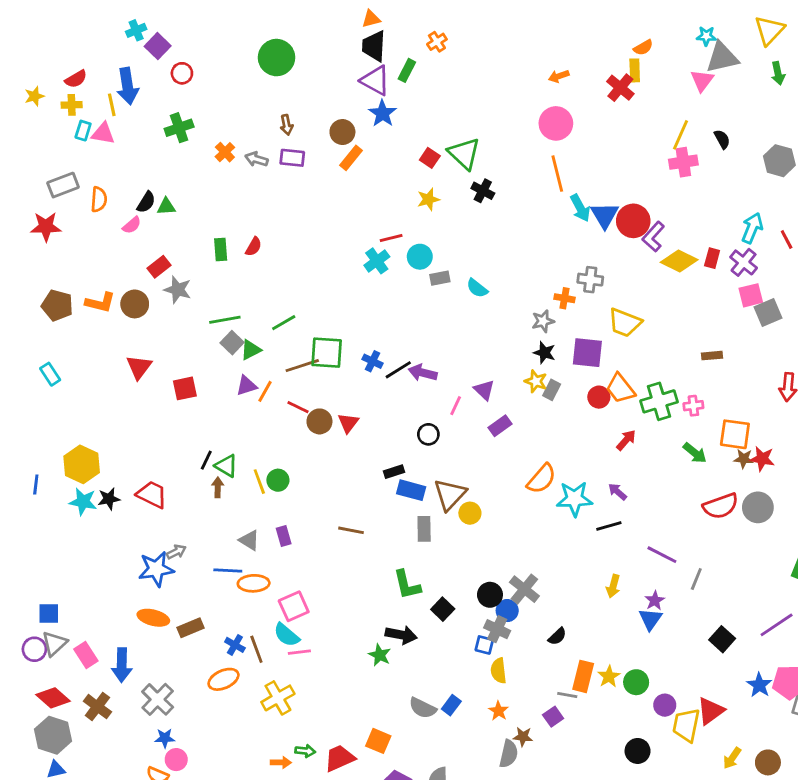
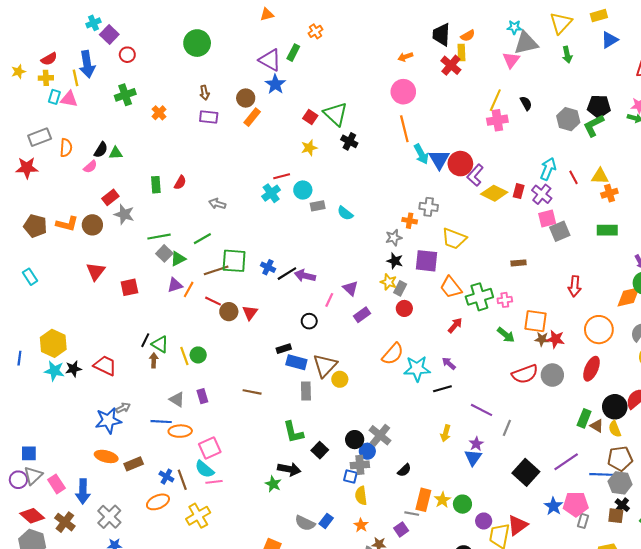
black trapezoid: (374, 46) -> (441, 35), moved
gray arrow: (256, 159) -> (217, 204), moved
red circle: (599, 397) -> (404, 308), moved
gray cross: (497, 629) -> (360, 465), turned -30
black square: (722, 639) -> (526, 472), size x1.4

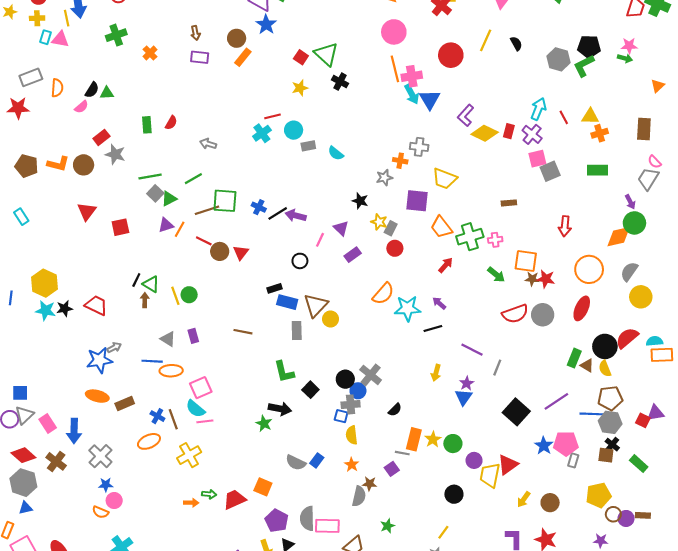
pink cross: (497, 120) -> (412, 76), moved
red circle: (460, 164) -> (451, 55), moved
black star: (395, 261) -> (360, 201), moved

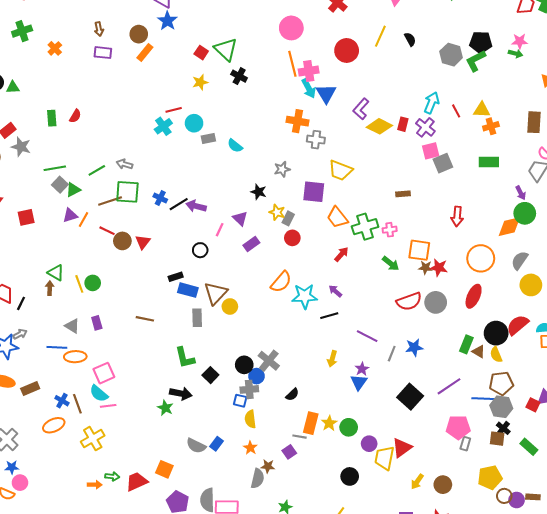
gray arrow: (208, 144) -> (124, 164), moved
orange cross: (400, 161) -> (297, 121), moved, size x1.5
black line: (136, 280) -> (21, 303), moved
blue star: (544, 446) -> (414, 347), moved, turned 30

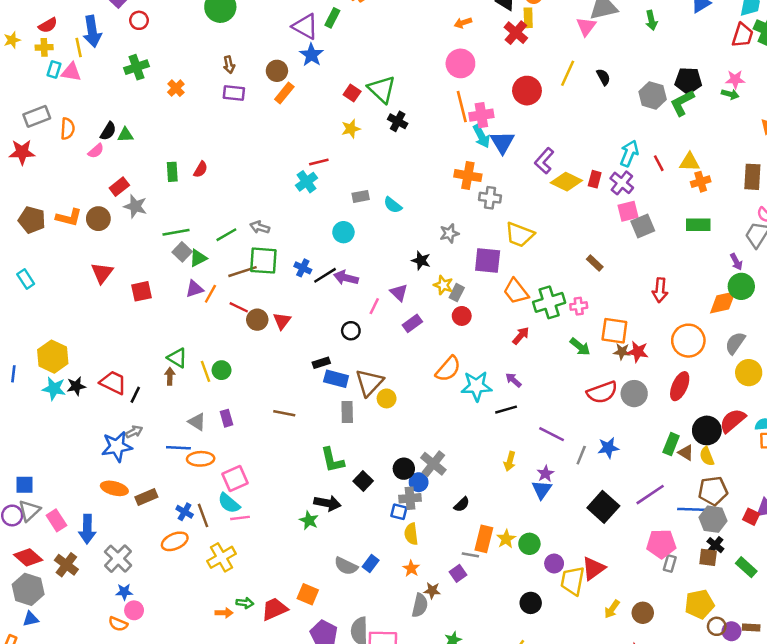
cyan circle: (194, 123) -> (343, 232), moved
brown rectangle: (403, 194) -> (595, 263), turned 48

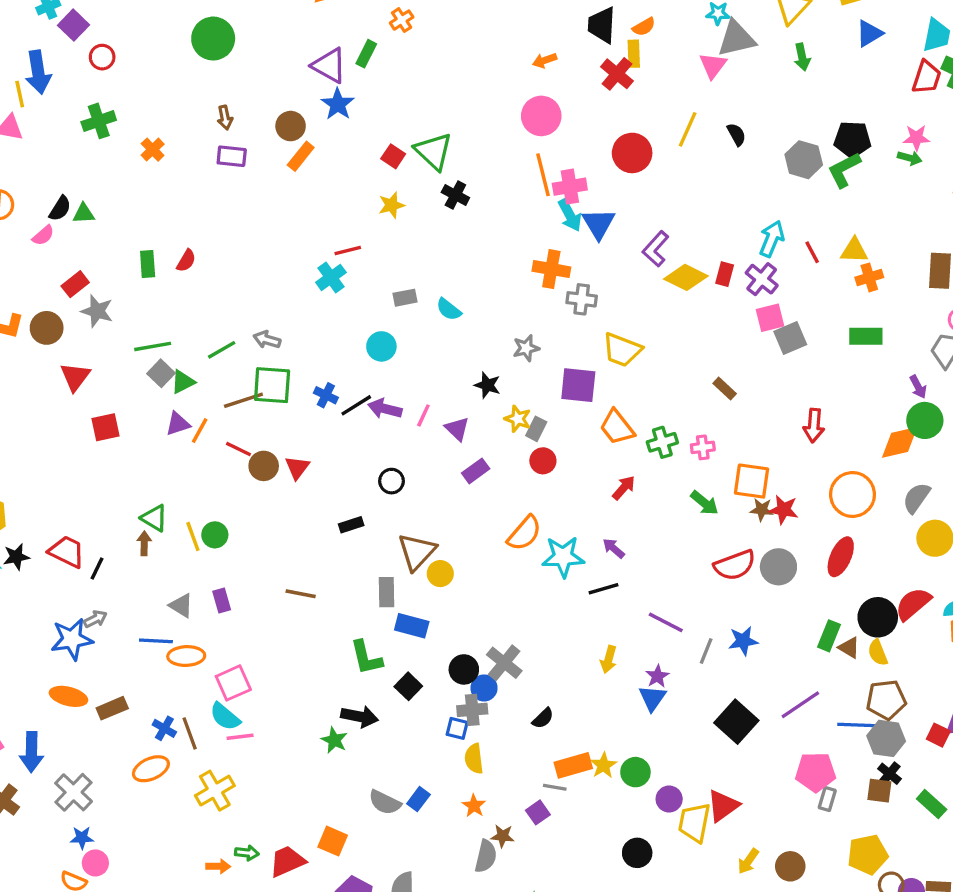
red triangle: (102, 273) -> (75, 377), moved
green cross: (549, 302) -> (662, 442), size x0.7
pink line: (374, 306) -> (423, 415), moved
blue rectangle: (336, 379) -> (412, 626), moved
orange rectangle: (484, 539) -> (573, 765), turned 60

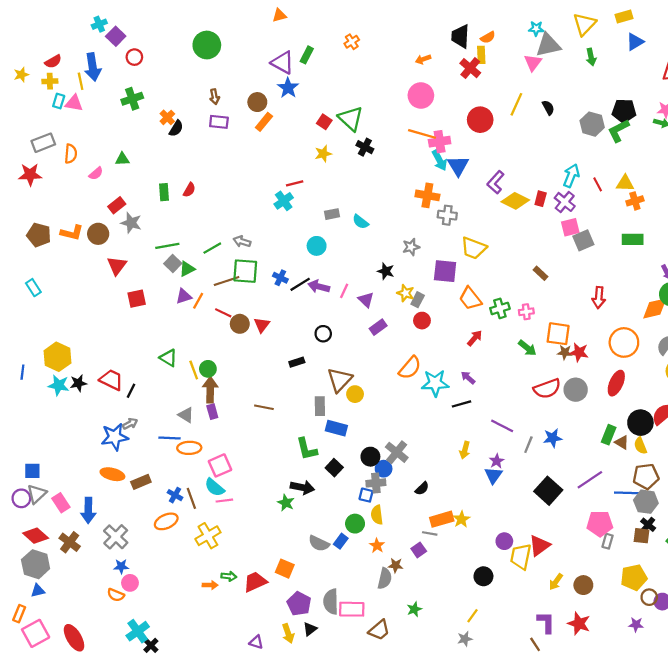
orange cross: (402, 20) -> (352, 42), moved
orange line: (543, 175) -> (422, 134), turned -60
black semicircle: (60, 208) -> (176, 128), moved
brown arrow: (144, 543) -> (210, 390), moved, size x1.6
green circle: (635, 772) -> (355, 524), moved

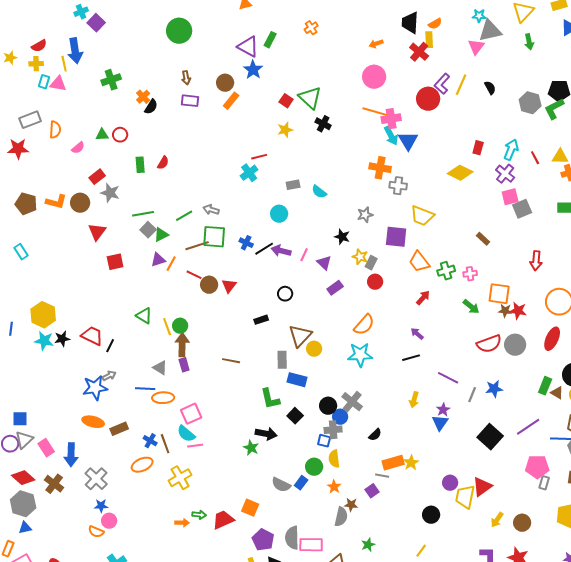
red circle: (134, 57) -> (120, 135), moved
purple L-shape: (496, 182) -> (442, 84), moved
red rectangle: (541, 199) -> (478, 148), moved
cyan star: (435, 383) -> (360, 355), moved

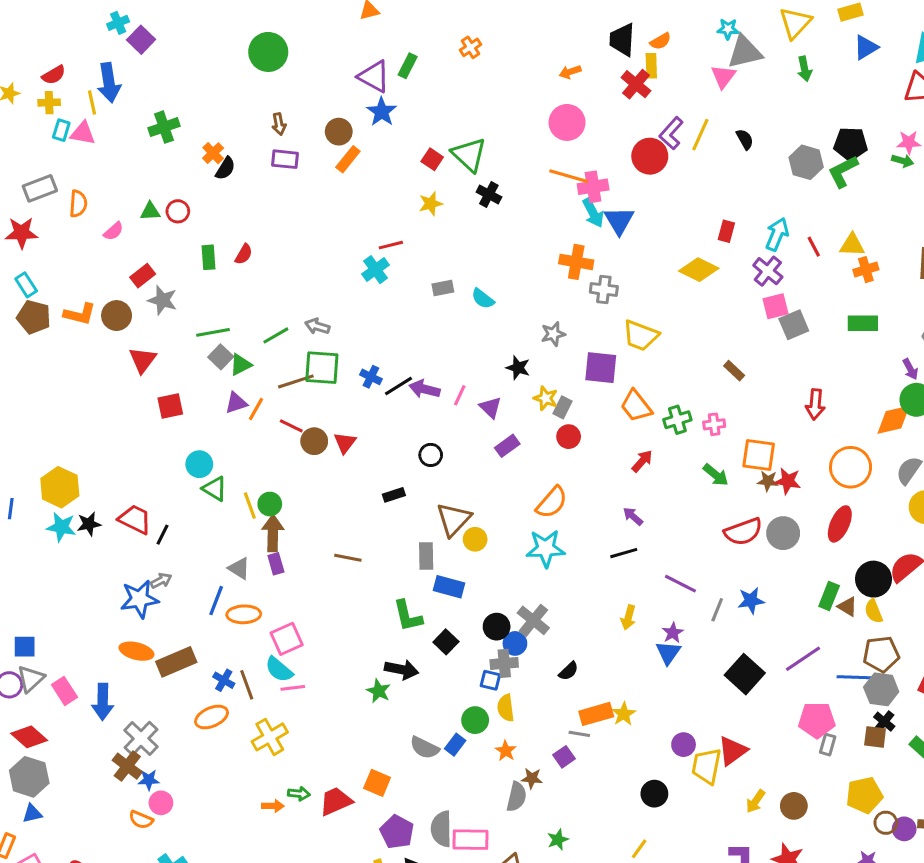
cyan circle: (279, 214) -> (199, 464), moved
cyan rectangle: (21, 252) -> (26, 285), moved
blue line: (145, 389) -> (216, 601), turned -72
brown rectangle: (119, 429) -> (176, 662), size x1.4
brown cross: (54, 484) -> (127, 766), moved

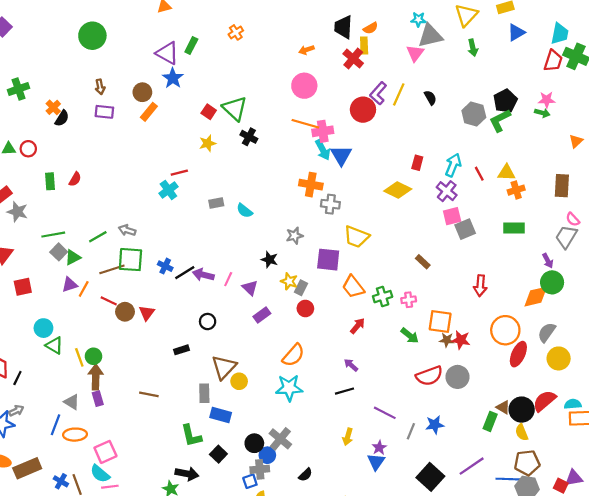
black pentagon: (851, 144) -> (505, 101), turned -30
red ellipse: (840, 524) -> (518, 354), moved
brown triangle: (847, 607) -> (503, 407), moved
blue square: (490, 680) -> (250, 481), turned -32

